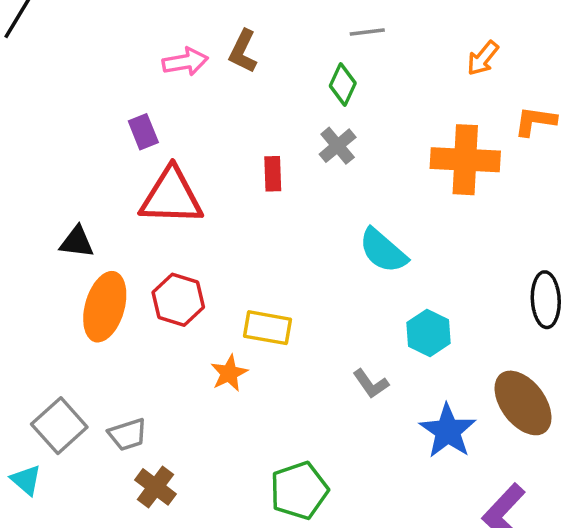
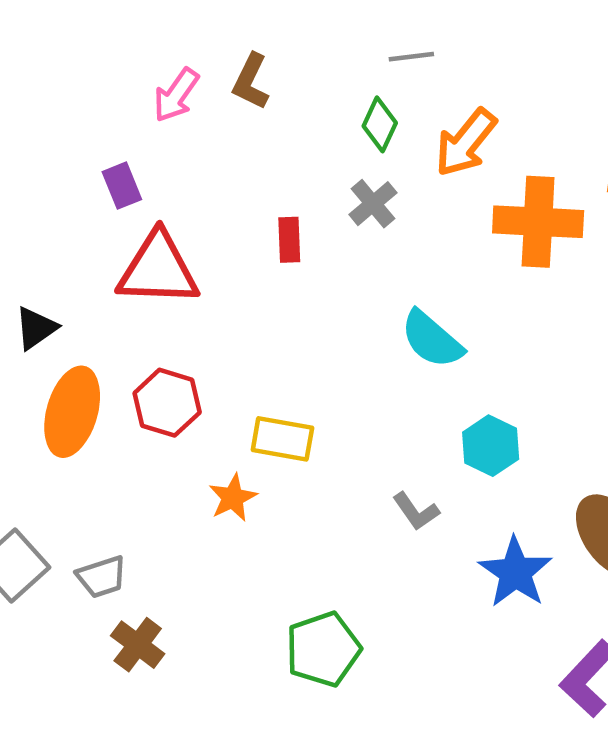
orange arrow: (483, 58) -> (466, 143), moved, size x1.5
pink arrow: (185, 62) -> (176, 95), turned 135
black triangle: (77, 242) -> (36, 328), turned -42

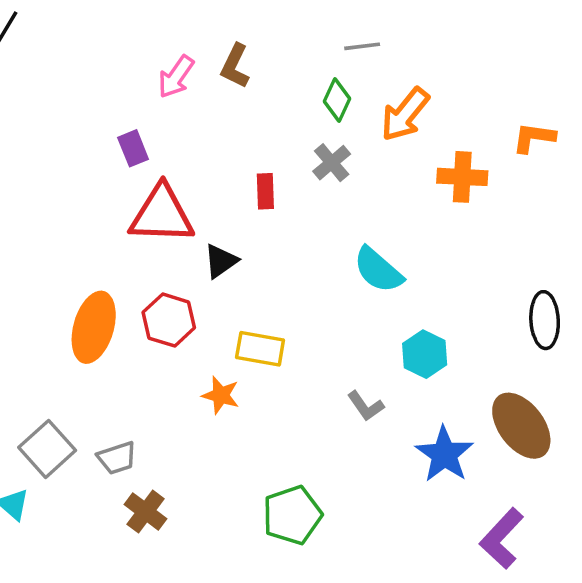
orange cross: (538, 222) -> (462, 177), size x0.7
black triangle: (36, 328) -> (221, 261), moved
orange star: (233, 498) -> (221, 395), turned -30

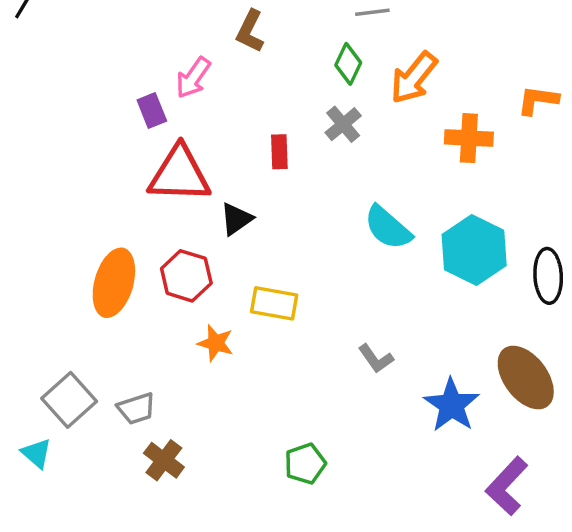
pink arrow: (176, 77) -> (193, 78), moved
cyan hexagon: (425, 354) -> (474, 250), moved, size x1.5
orange star: (221, 395) -> (216, 343), moved
green pentagon: (292, 515) -> (305, 464), size x0.7

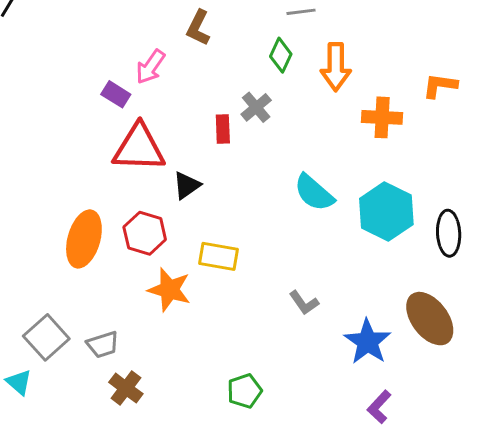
orange arrow: (414, 78) -> (336, 67), turned -39
purple rectangle: (152, 110) -> (116, 94), turned -36
gray cross: (343, 124) -> (256, 107), moved
orange star: (216, 343) -> (169, 290), size x1.4
purple L-shape: (507, 486) -> (379, 407), moved, size x0.7

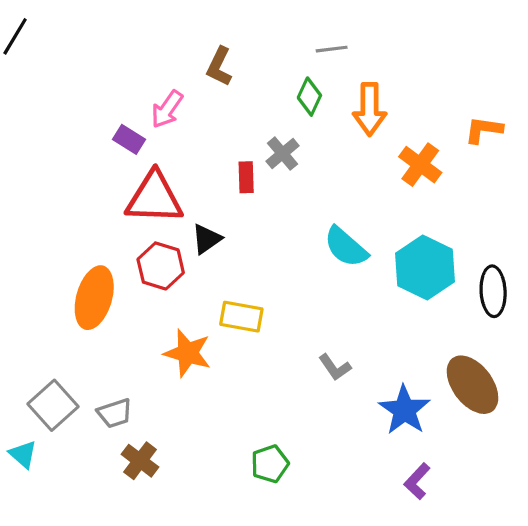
orange cross: (382, 117) -> (420, 165), turned 33
red hexagon: (145, 233) -> (161, 266), moved

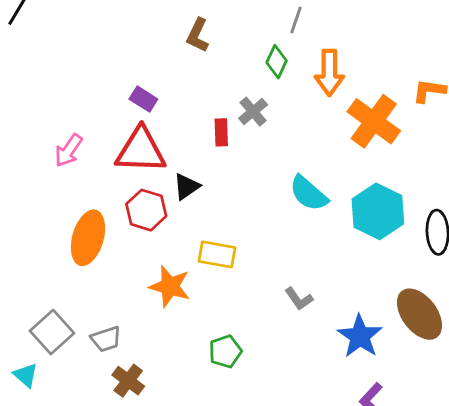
gray line: (332, 49) -> (296, 20), turned -64
pink arrow: (167, 109) -> (69, 150), moved
purple rectangle: (129, 139) -> (143, 99), moved
orange cross: (420, 165) -> (374, 121), size x1.4
green pentagon: (270, 464) -> (225, 352), moved

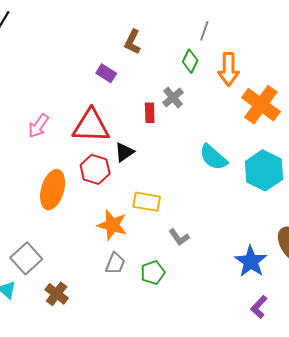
purple rectangle: (143, 99) -> (106, 73), moved
gray L-shape: (299, 299) -> (179, 237), moved
gray trapezoid: (106, 339) -> (115, 263), moved, turned -50
brown cross: (128, 381) -> (57, 294), moved

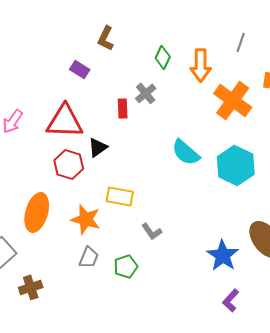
gray line: (204, 31) -> (241, 42), moved
orange ellipse: (53, 190) -> (37, 212), moved
brown cross: (57, 294) -> (31, 287), turned 35

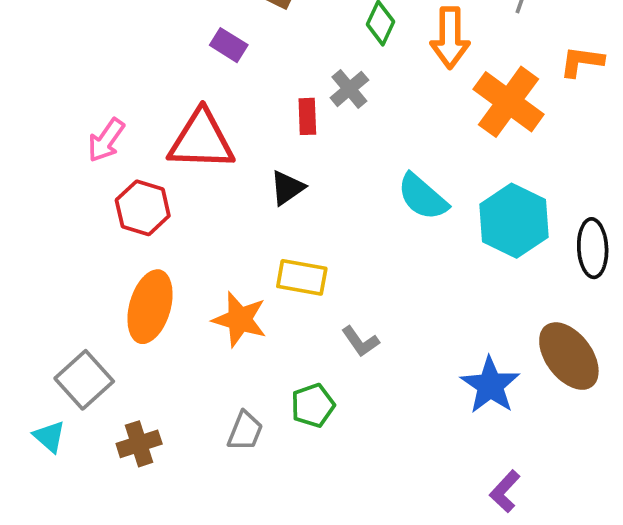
black triangle: (98, 147) -> (287, 188), moved
red hexagon: (69, 164) -> (143, 208), moved
gray trapezoid: (89, 257) -> (245, 431), moved
purple L-shape: (231, 300) -> (505, 491), moved

